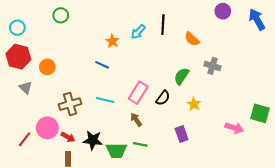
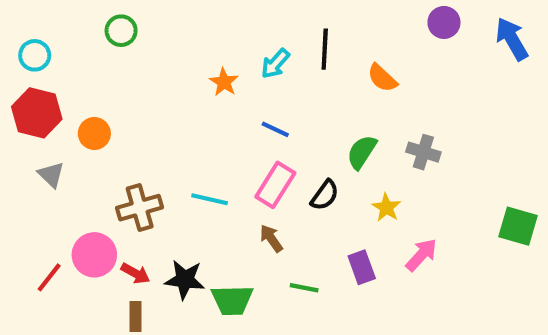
blue line: (102, 65) -> (275, 129), moved
gray cross: (213, 66) -> (423, 152), moved
pink arrow: (234, 128) -> (421, 255), moved, turned -66
green line: (140, 144) -> (304, 288), moved

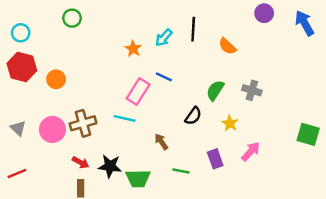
gray triangle: (51, 175) -> (18, 128), moved
pink rectangle: (275, 185) -> (138, 92), moved
pink circle: (94, 255) -> (52, 129), moved
red line: (49, 277) -> (17, 173), moved, turned 30

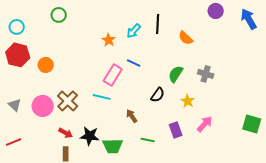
brown cross: (83, 123) -> (68, 101), turned -30
green square: (308, 134) -> (252, 124), moved

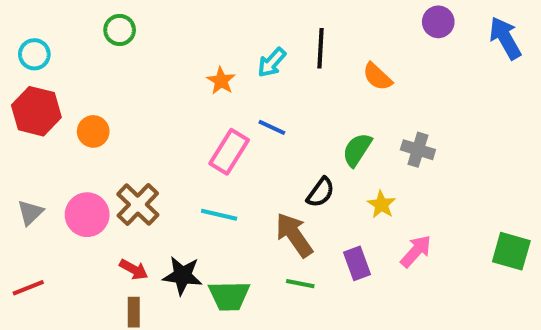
cyan line: (102, 97) -> (219, 215), moved
gray triangle: (15, 105) -> (30, 213), turned 32
brown arrow: (132, 116) -> (294, 235), moved, size x1.6

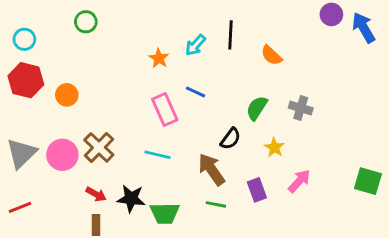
purple circle: (438, 22) -> (331, 14), moved
pink rectangle: (229, 152) -> (165, 109), turned -56
gray triangle: (30, 213) -> (21, 153), size x1.6

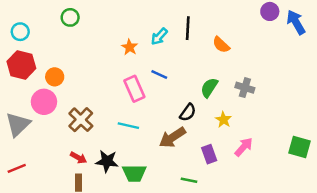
pink circle: (62, 155) -> (44, 102), moved
brown arrow: (212, 169) -> (172, 137), turned -88
green line: (216, 204) -> (189, 180), moved

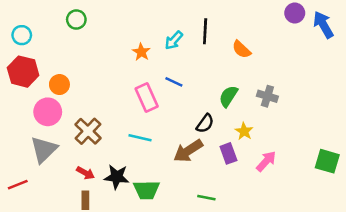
gray triangle: (18, 124) -> (44, 150), moved
purple rectangle: (209, 154) -> (228, 153), moved

